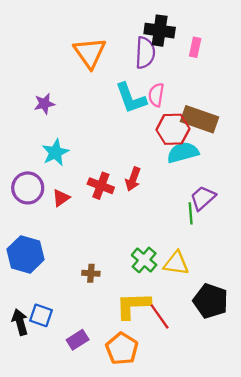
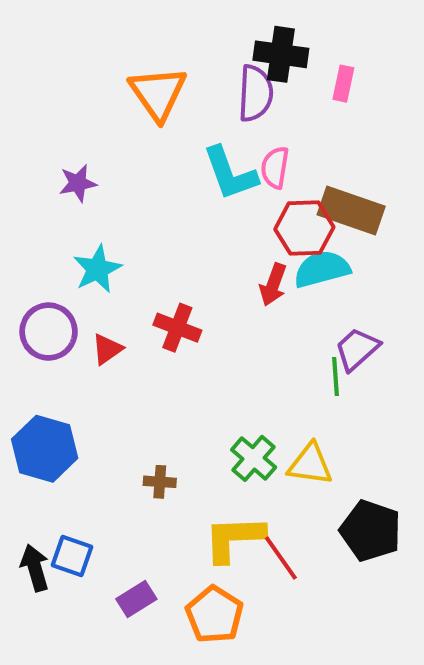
red arrow: (133, 179) -> (273, 285), moved

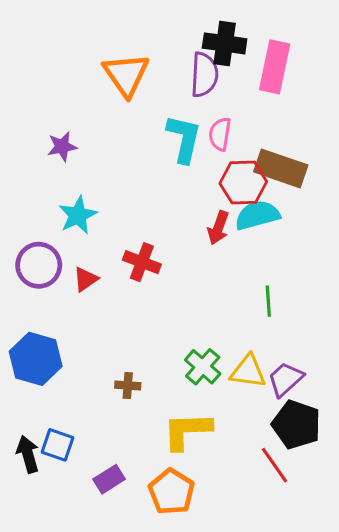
pink rectangle: (343, 84) -> (275, 67), size x1.8
cyan L-shape: (230, 173) -> (184, 139), turned -147
purple trapezoid: (357, 349) -> (285, 379), moved
red line: (281, 558) -> (275, 465), moved

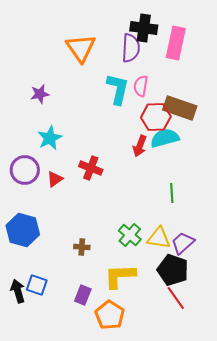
black pentagon: (296, 425) -> (173, 270), moved
purple rectangle: (109, 479) -> (83, 295), moved, turned -36

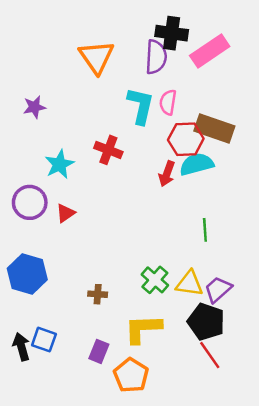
pink rectangle: (176, 43) -> (210, 51), turned 44
purple star: (40, 94) -> (34, 107), moved
red cross: (91, 168) -> (108, 150), moved

